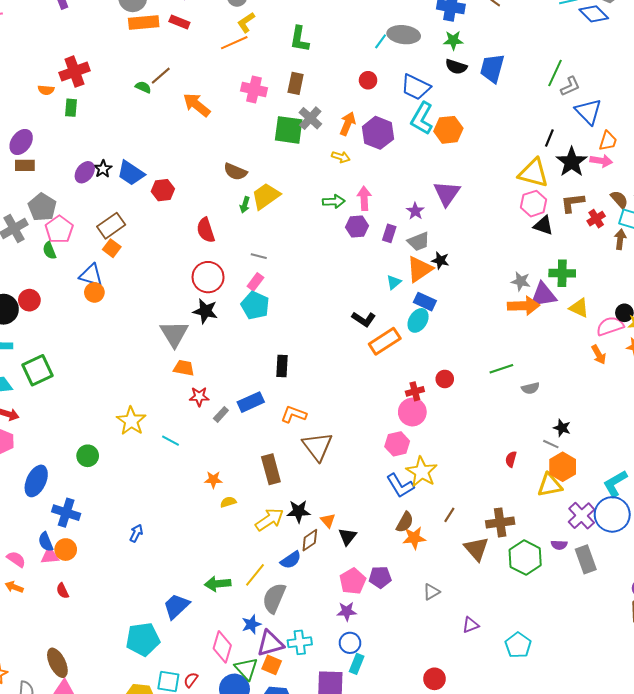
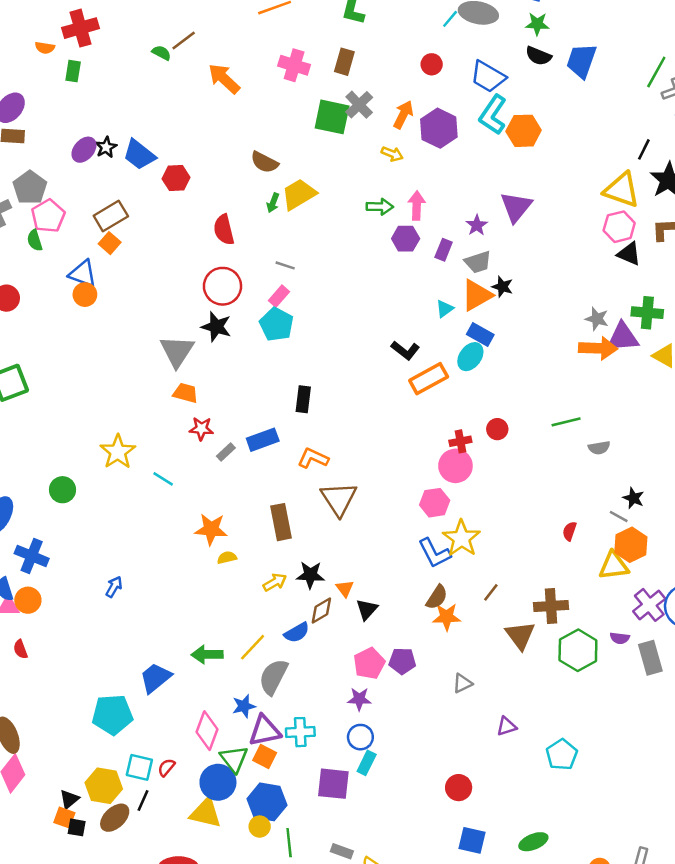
orange star: (213, 480) -> (211, 529), size x1.5
yellow arrow: (269, 520) -> (275, 582), size x0.7

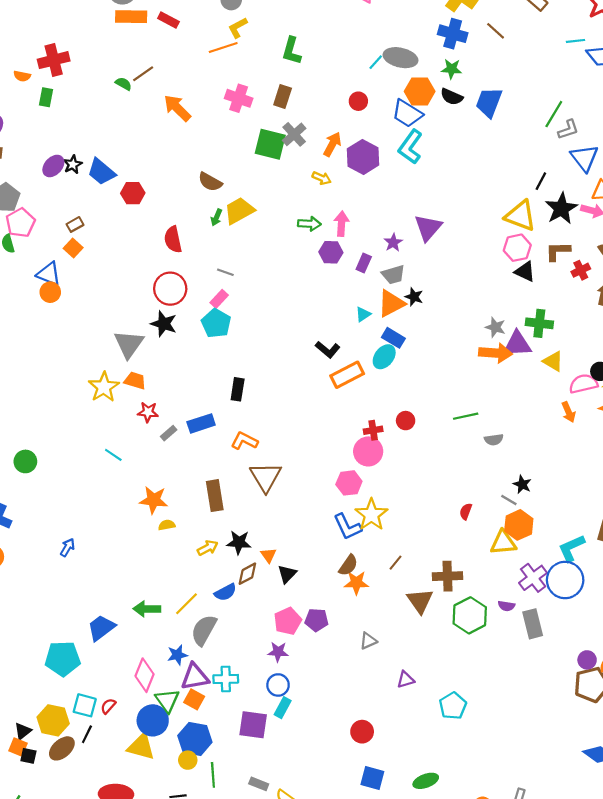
orange hexagon: (524, 131) -> (420, 91), moved
brown rectangle: (111, 216) -> (75, 224), size x0.6
yellow star: (118, 452) -> (104, 387), moved

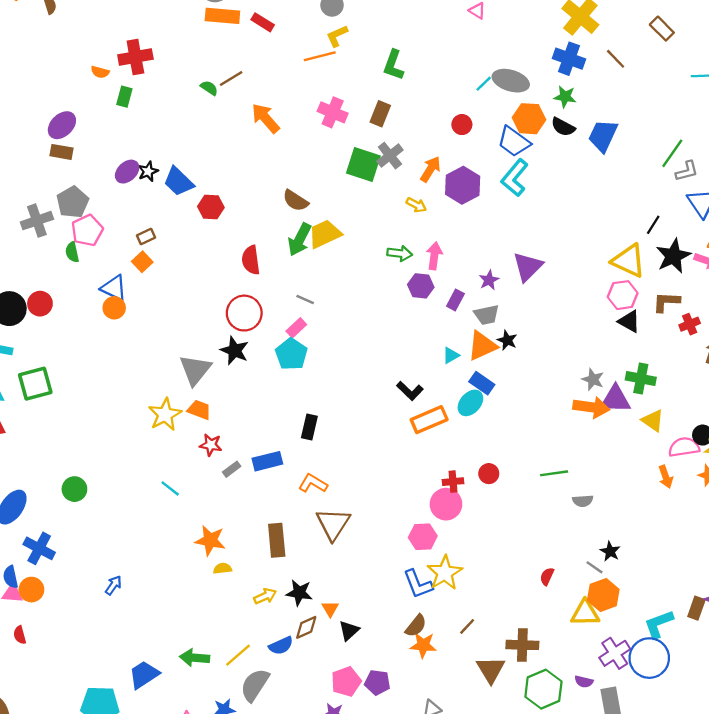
green arrow: (216, 217) -> (300, 240), size x1.8

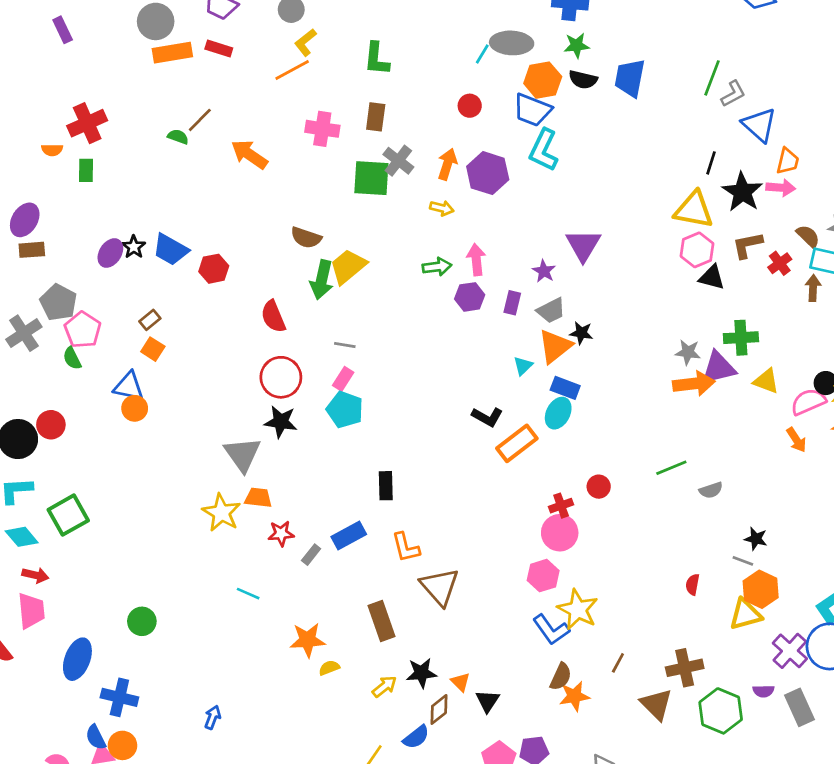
orange L-shape: (313, 483) -> (406, 547), turned -120

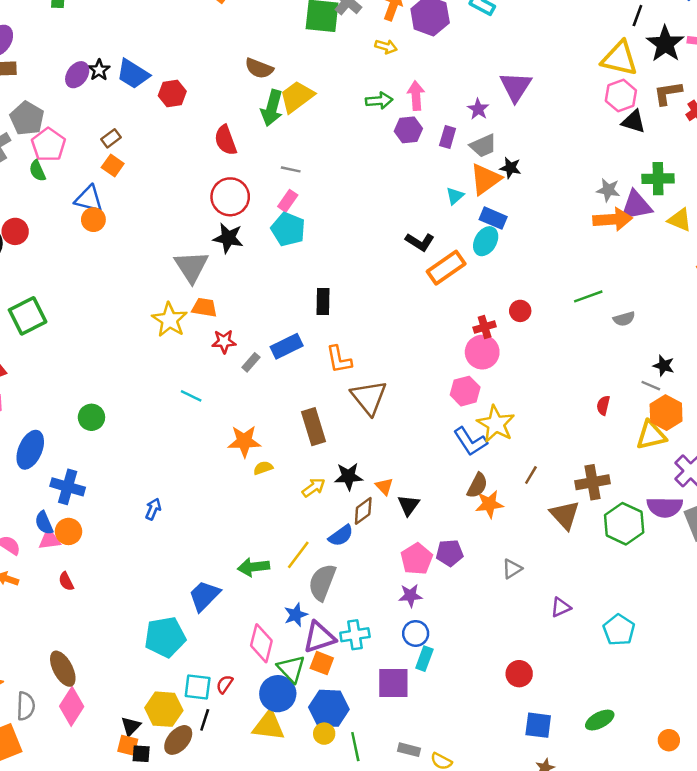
purple semicircle: (764, 691) -> (665, 507), size x1.8

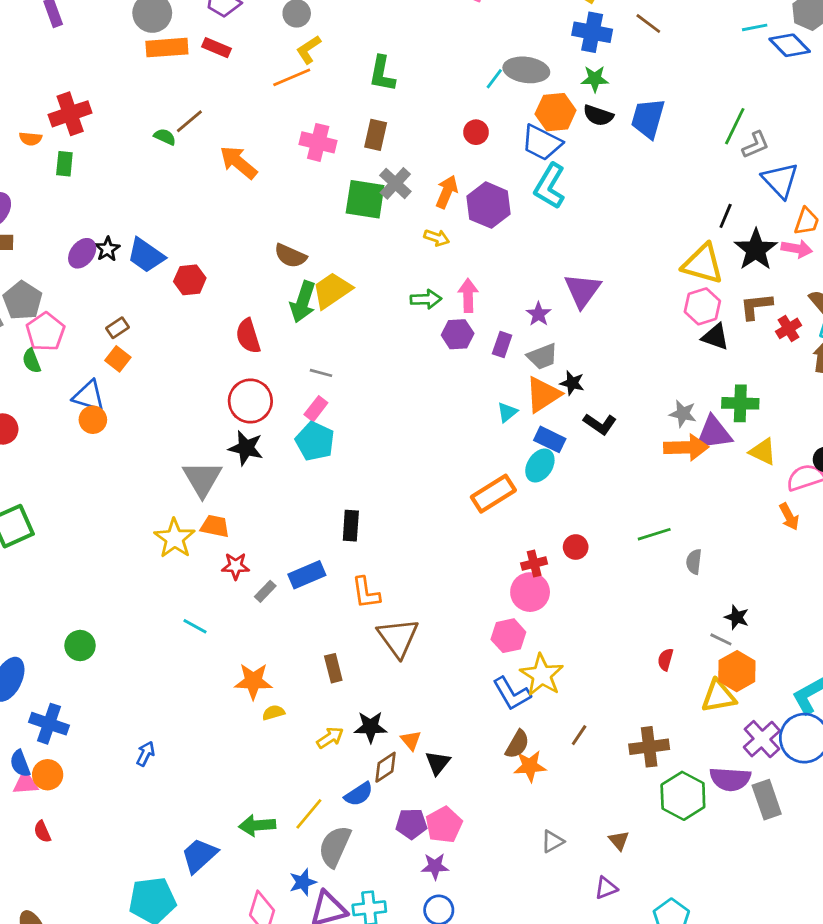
black L-shape: (420, 242) -> (600, 424), moved
gray semicircle: (624, 319) -> (694, 562), turned 110
brown rectangle: (314, 427) -> (333, 668), size x0.7
brown triangle: (565, 515) -> (619, 840), moved, size x0.6
purple pentagon: (450, 553) -> (411, 824), moved

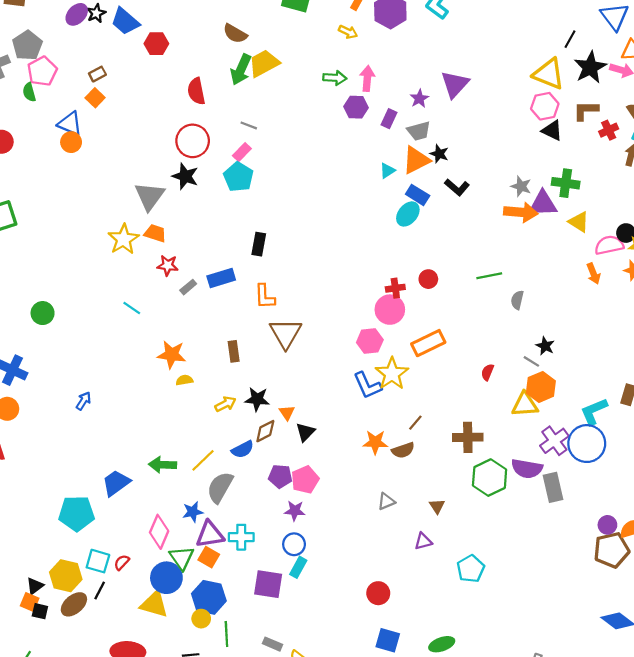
orange rectangle: (493, 494) -> (428, 343), moved
brown semicircle: (517, 744) -> (403, 450), moved, turned 35

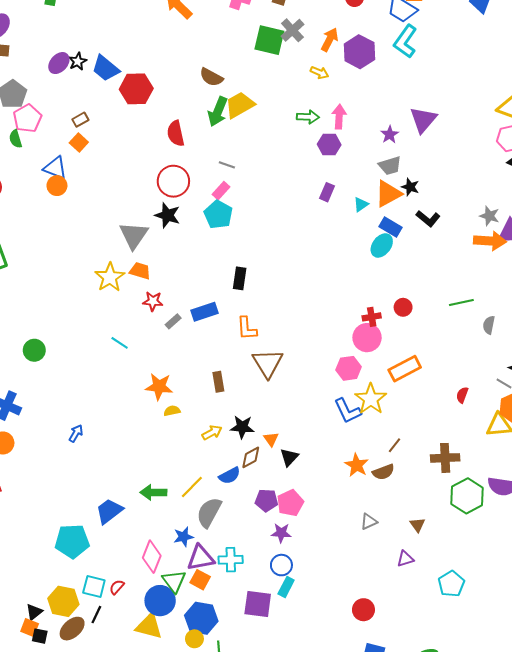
red hexagon: (156, 44) -> (136, 89), size x1.4
purple rectangle: (389, 119) -> (327, 192), moved
orange star: (375, 442) -> (357, 465), turned 30

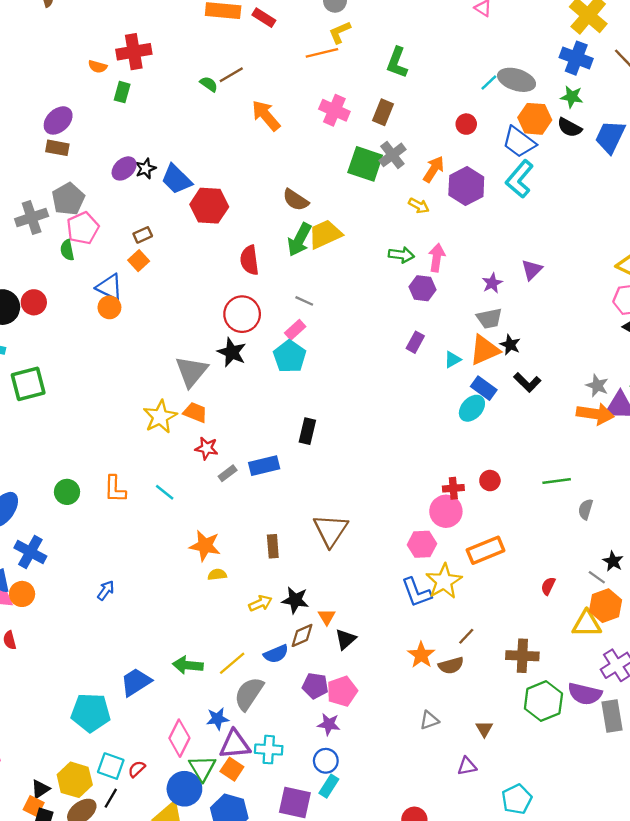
purple triangle: (423, 120) -> (532, 270), size x0.7
orange L-shape: (247, 328) -> (115, 489), moved

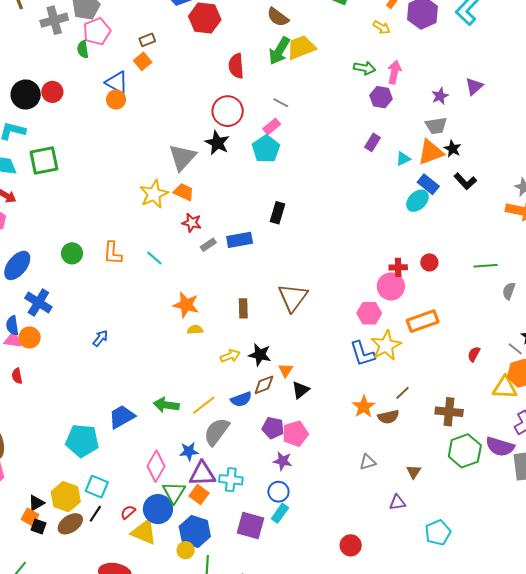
red semicircle: (137, 769) -> (128, 512), moved

